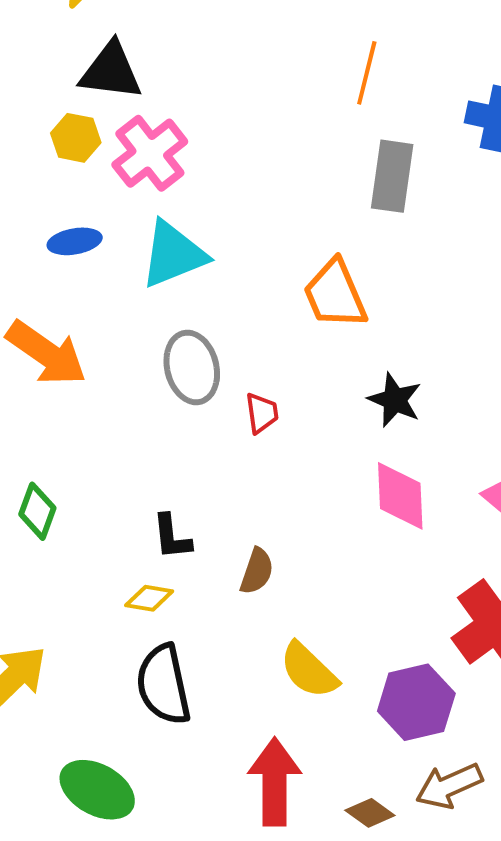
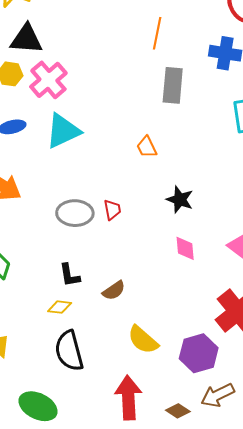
orange trapezoid: (335, 294) -> (147, 147), size x0.6
gray ellipse: (192, 367) -> (75, 213), moved, turned -72
pink diamond: (400, 496) -> (185, 248), size x0.7
brown semicircle: (257, 571) -> (114, 291), turned 40

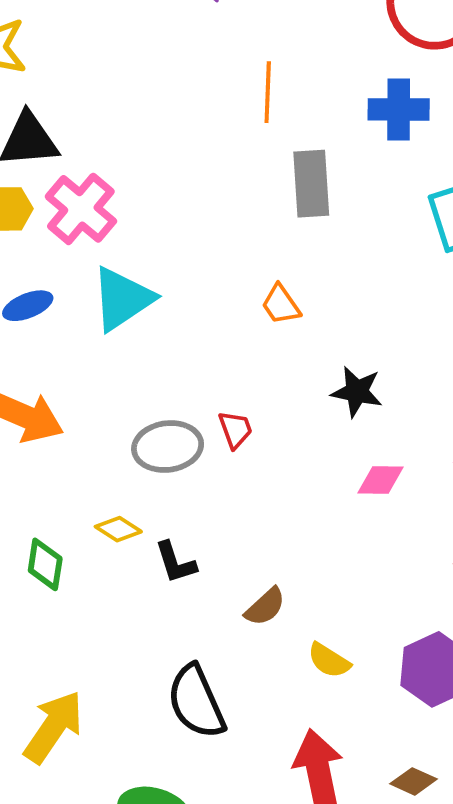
pink diamond: (185, 248) -> (381, 480), turned -75
brown semicircle: (114, 291) -> (265, 607), moved
yellow diamond: (60, 307) -> (118, 529), moved, turned 35
yellow semicircle: (143, 340) -> (329, 660), size x0.7

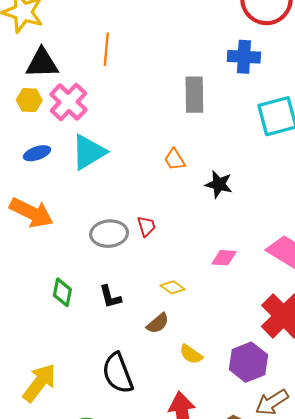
orange line: (268, 92) -> (106, 49), moved
black star: (357, 392) -> (219, 184), moved
yellow diamond: (118, 529) -> (173, 287), moved
green diamond: (45, 564) -> (62, 292), moved

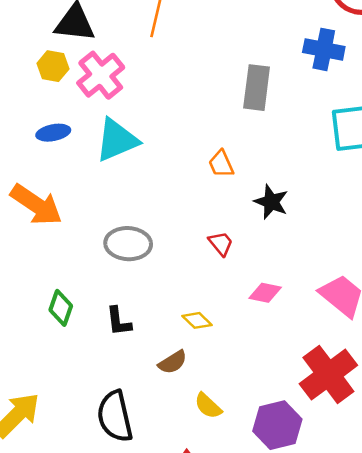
red trapezoid: (146, 226) -> (221, 243), moved, turned -30

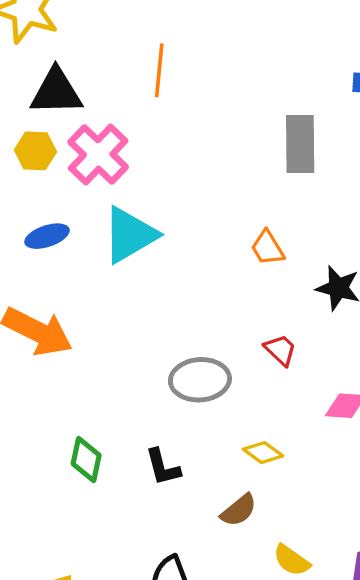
gray ellipse: (128, 244) -> (200, 380), moved

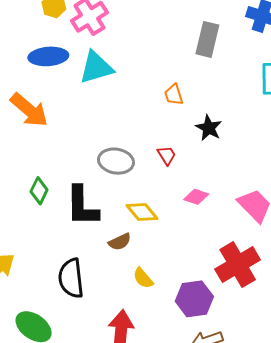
blue ellipse: (47, 236) -> (48, 56), size x1.5
yellow diamond: (263, 453) -> (142, 212), size x1.4
black L-shape: (163, 467) -> (82, 206), size x1.8

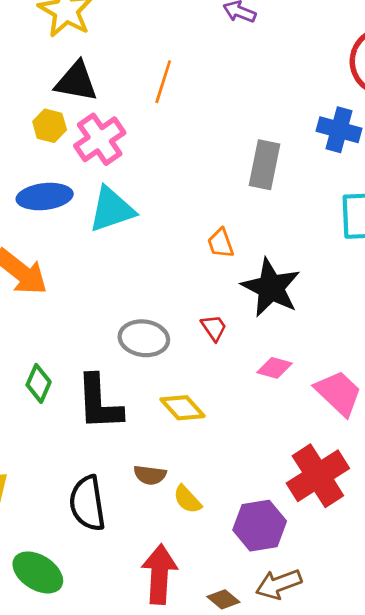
black star: (209, 128) -> (271, 288), size x1.6
pink diamond: (196, 197) -> (274, 368), moved
brown semicircle: (120, 242) -> (150, 475), moved, turned 35

